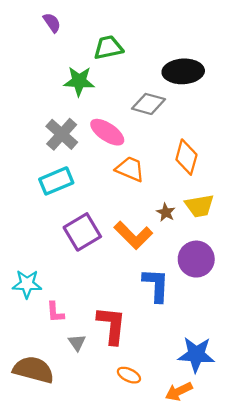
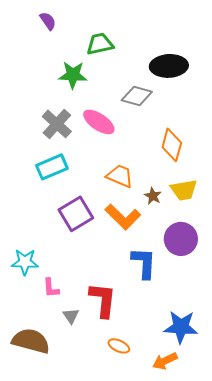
orange trapezoid: (130, 169) -> (120, 176), moved

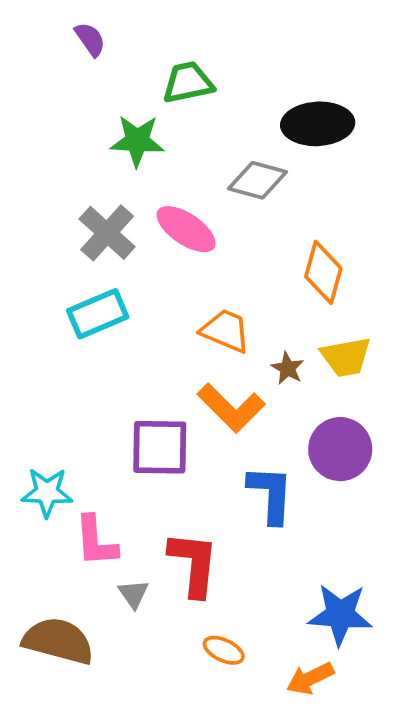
purple square: (76, 214) -> (160, 447), moved, turned 32
pink L-shape: (51, 288) -> (96, 541), size x1.4

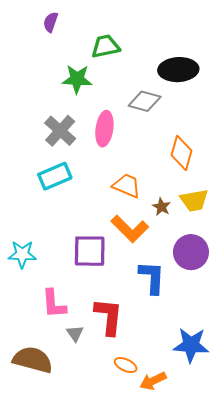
purple semicircle: (90, 39) -> (51, 22), turned -126
pink ellipse: (186, 229) -> (104, 129), turned 64
cyan star: (47, 492) -> (22, 254), moved
orange arrow: (310, 678) -> (153, 381), moved

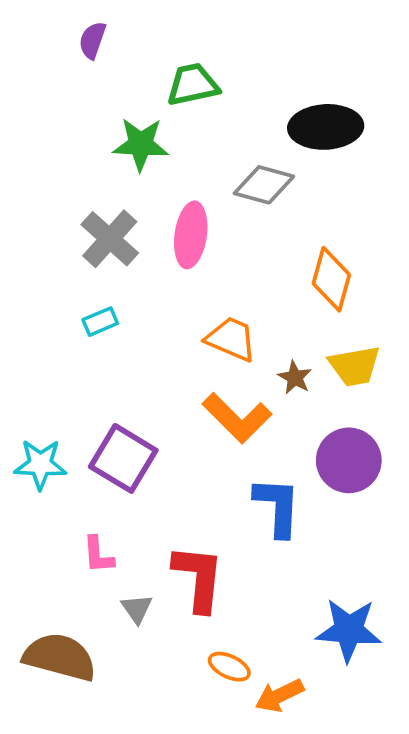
cyan rectangle: (55, 176) -> (100, 322), size x0.6
purple square: (90, 251) -> (123, 458), moved, turned 30
pink L-shape: (54, 304) -> (98, 555), size x0.7

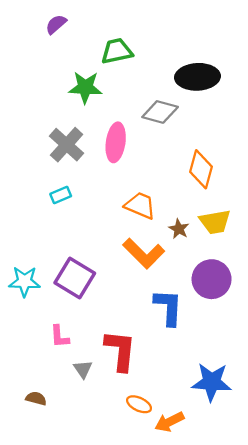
purple semicircle: (92, 40) -> (56, 24), turned 30
brown semicircle: (60, 657) -> (36, 398), size x0.5

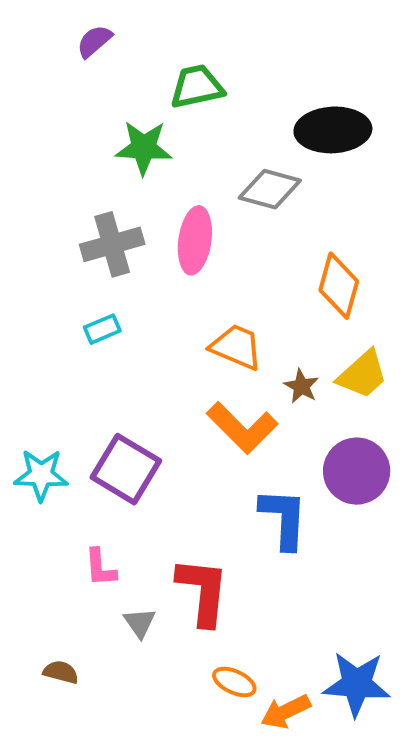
gray cross: (67, 145) -> (112, 244), turned 32
yellow trapezoid: (215, 222) -> (362, 374), turned -32
blue star: (212, 382) -> (357, 684), moved

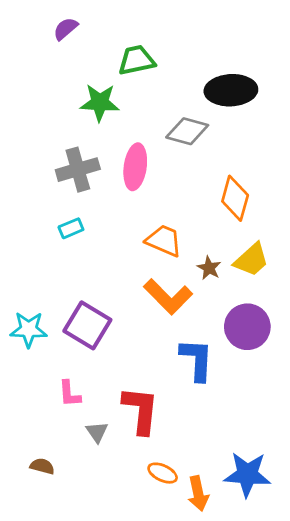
orange arrow: (286, 712) -> (198, 494), turned -76

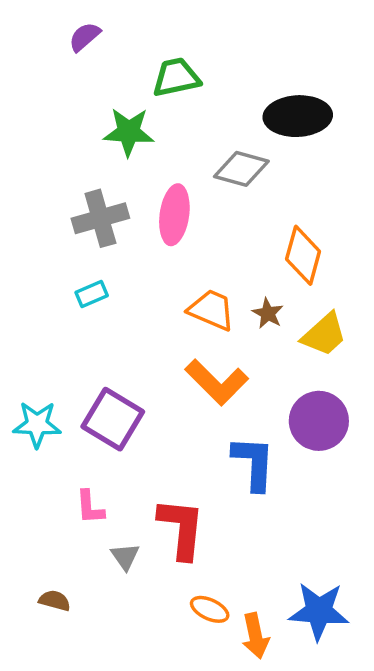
brown star: (209, 268) -> (268, 313), moved

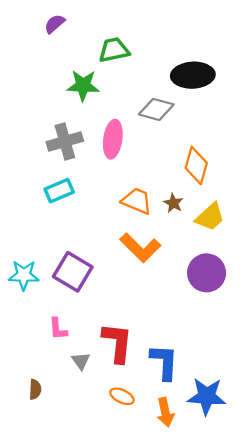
cyan rectangle: (92, 294) -> (59, 191), size x1.4
blue L-shape: (254, 463) -> (164, 362), moved
brown semicircle: (55, 601) -> (35, 389), turned 78
orange ellipse: (210, 609) -> (122, 396), moved

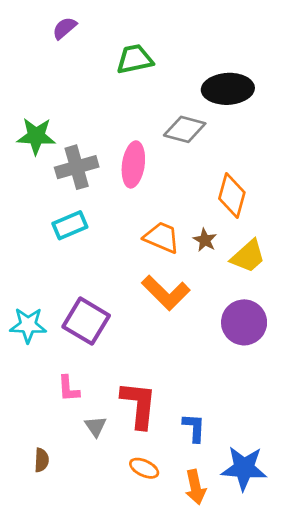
green star: (83, 85) -> (36, 136), moved
blue L-shape: (164, 362) -> (194, 428), size x0.7

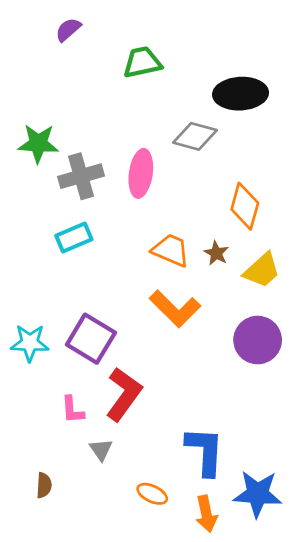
red L-shape: (139, 405) -> (124, 394), moved, turned 30
blue L-shape: (194, 428) -> (205, 451), size x1.6

